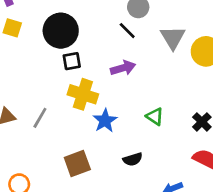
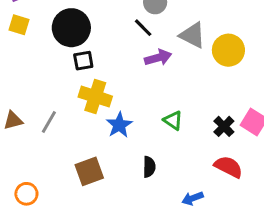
gray triangle: (173, 38) -> (193, 35), turned -32
purple arrow: (123, 68) -> (158, 58), moved
black semicircle: (133, 159) -> (149, 167), turned -72

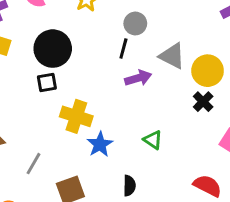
black line: (143, 28) -> (123, 49), turned 60
black square: (83, 61) -> (47, 82), moved
gray line: (49, 122) -> (34, 164), moved
black cross: (224, 126) -> (203, 102), moved

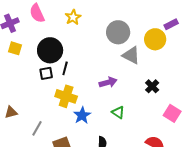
gray circle: (135, 23) -> (118, 32), moved, size x1.5
black line: (123, 49) -> (65, 68), moved
yellow circle: (208, 71) -> (155, 39), moved
purple arrow: (138, 78) -> (108, 82), moved

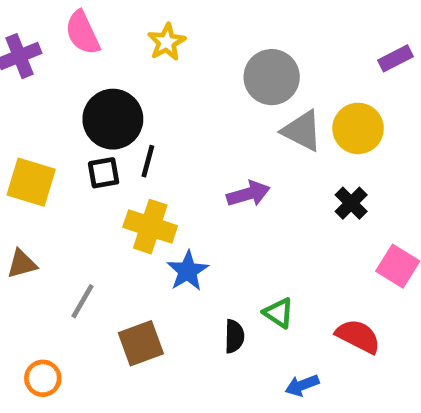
yellow circle: (155, 39) -> (358, 128), moved
yellow square: (15, 48) -> (31, 182), moved, size x1.5
green triangle: (118, 112) -> (279, 313), moved

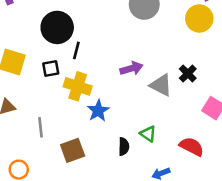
yellow circle: (358, 128) -> (199, 18), moved
gray triangle: (302, 131) -> (161, 85), moved
black square: (104, 173) -> (51, 68), moved
gray line: (83, 301) -> (41, 127), turned -36

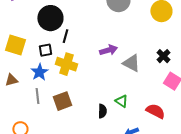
black cross: (188, 74) -> (163, 56), moved
blue star: (98, 111) -> (39, 72), moved
brown square: (73, 150) -> (62, 101), moved

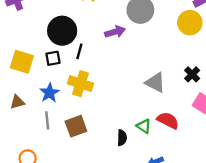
black square: (45, 50) -> (53, 58), moved
purple arrow: (108, 50) -> (115, 32), moved
red semicircle: (155, 111) -> (168, 120), moved

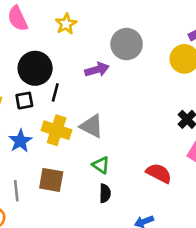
gray triangle: (155, 82) -> (92, 126), moved
gray line: (47, 120) -> (16, 191), moved
brown square: (76, 126) -> (51, 180), turned 30
green triangle: (144, 126) -> (101, 165), moved

